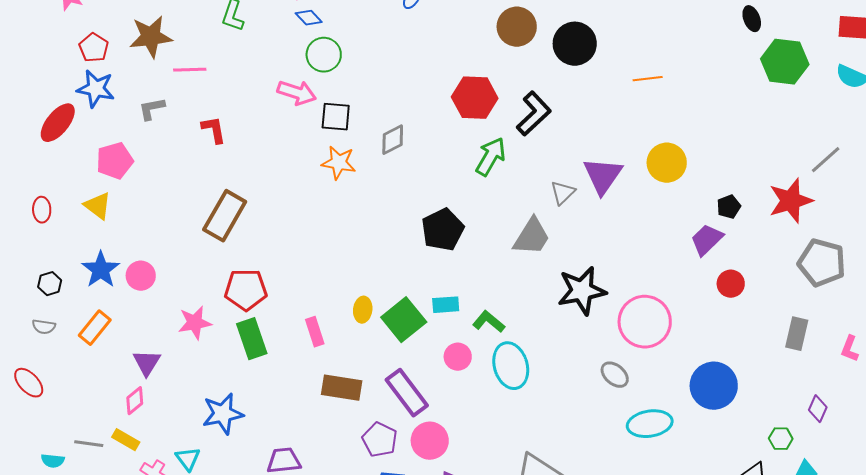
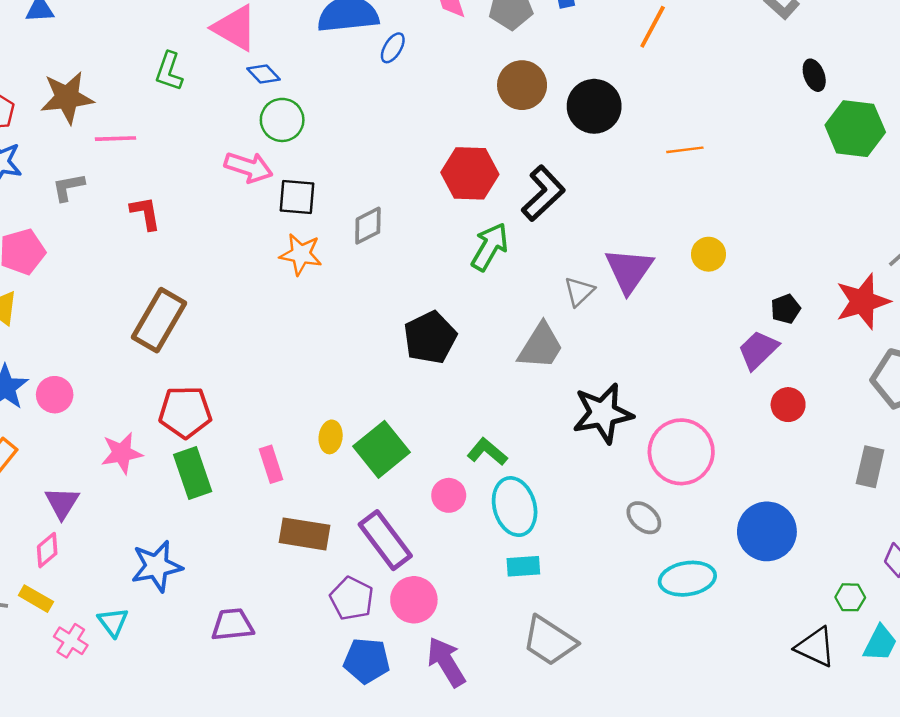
yellow circle: (667, 163) -> (709, 254), size x0.7
cyan rectangle: (446, 305) -> (523, 566), moved

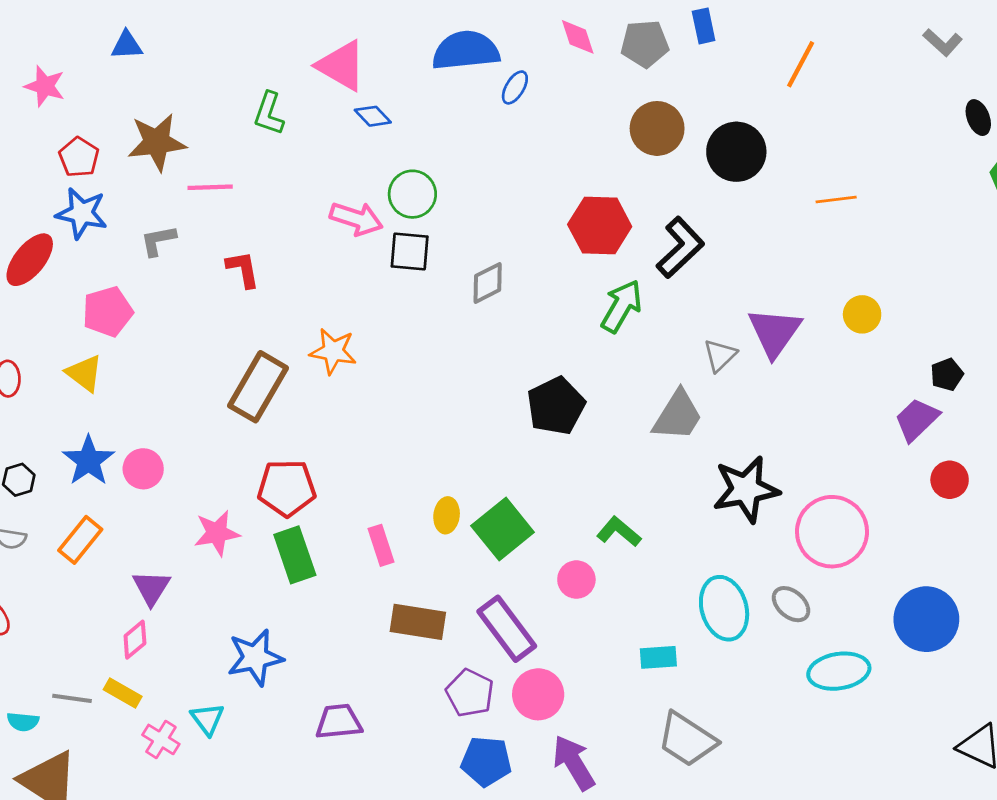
green circle: (282, 120) -> (412, 194), moved
orange star: (301, 254) -> (333, 351), moved
cyan ellipse: (515, 507) -> (724, 608), moved

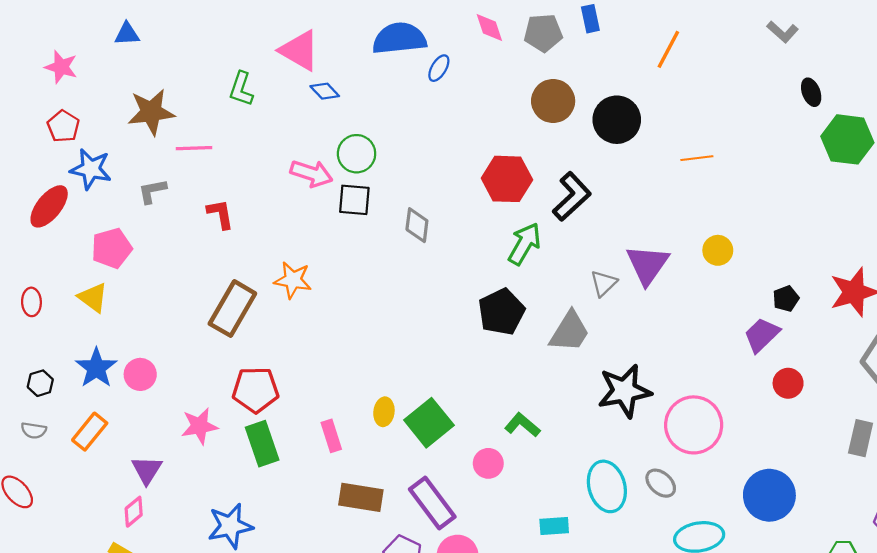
red pentagon: (79, 157) -> (63, 126), moved
gray diamond: (488, 283) -> (417, 225), turned -56
black pentagon: (556, 406) -> (501, 312), moved

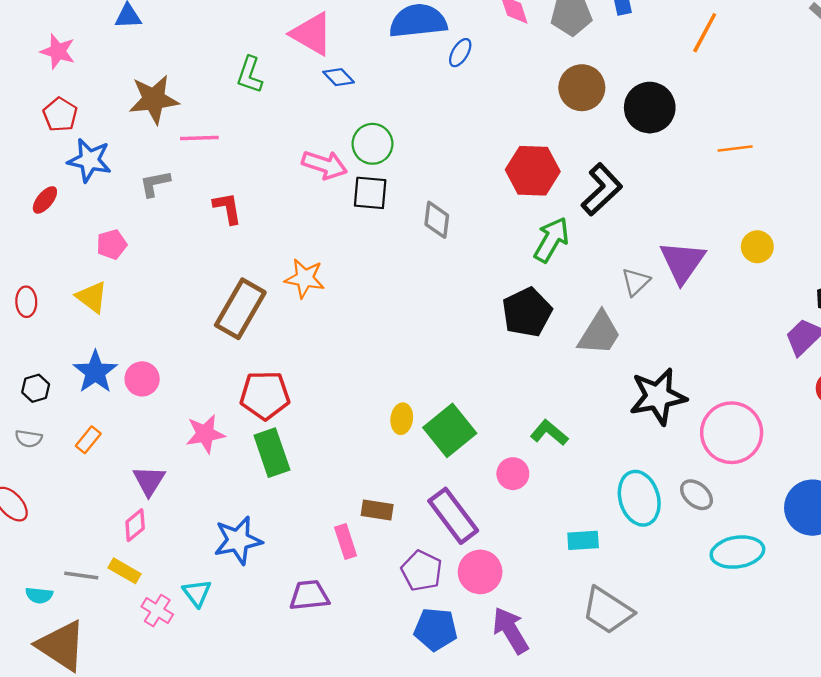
red ellipse: (49, 206) -> (45, 200), size x0.6
pink pentagon: (112, 248) -> (112, 244), size x0.7
orange rectangle: (90, 432) -> (88, 440), size x0.7
pink rectangle: (331, 436) -> (346, 542), moved
brown rectangle: (361, 497) -> (377, 510), size x0.7

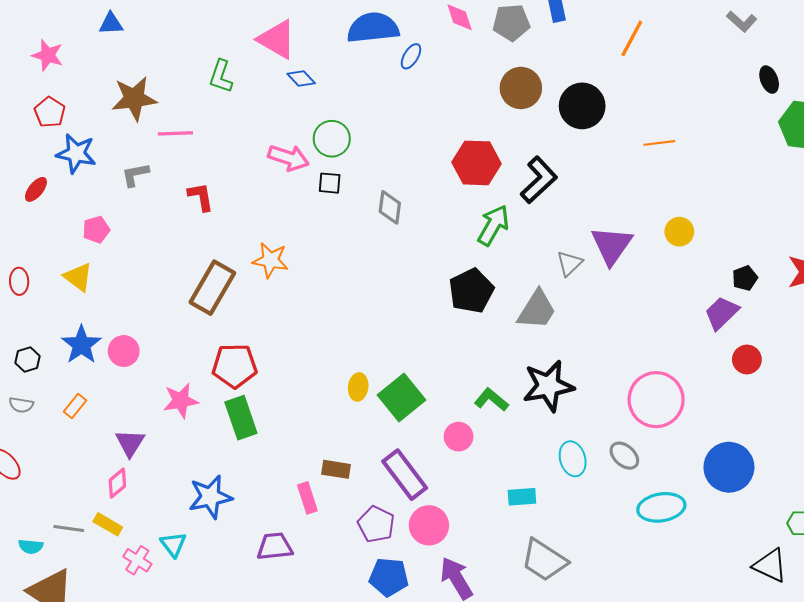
black square: (370, 193) -> (330, 183), size x0.7
black star: (658, 396) -> (548, 386), moved
cyan ellipse: (639, 498) -> (573, 459), size x0.7

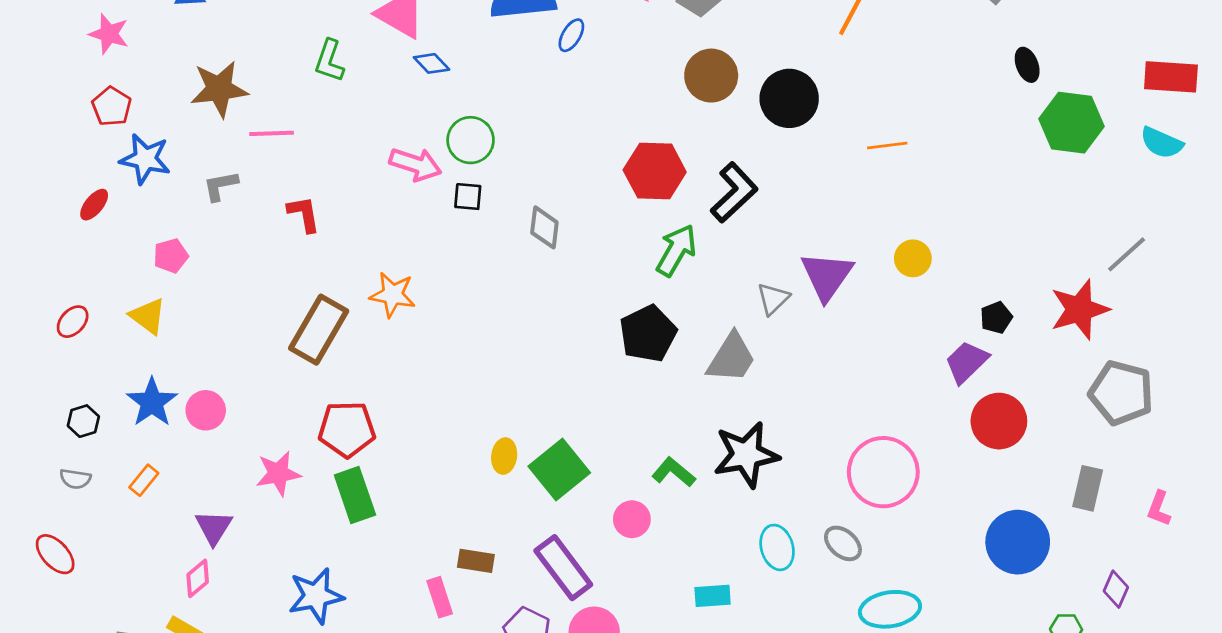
red ellipse: (19, 281) -> (73, 322), turned 45
red circle: (747, 359) -> (999, 421), size x1.5
blue circle: (729, 467) -> (1018, 542), moved

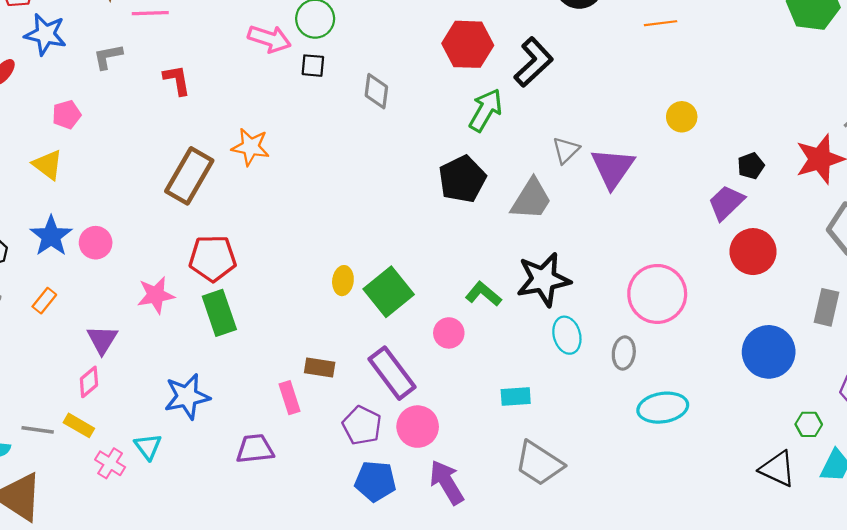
purple triangle: (827, 276) -> (613, 168), moved
gray ellipse: (843, 543) -> (624, 353), turned 56
cyan ellipse: (777, 547) -> (567, 335), moved

